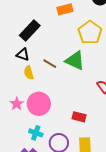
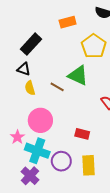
brown line: (50, 64) -> (57, 87), moved
pink star: (17, 104) -> (17, 137), moved
cyan cross: (36, 133) -> (37, 151), size x1.6

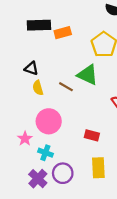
orange rectangle: (68, 22) -> (63, 33), moved
black rectangle: (31, 44) -> (39, 25), moved, turned 45
cyan cross: (37, 151) -> (45, 153), size x0.6
purple circle: (61, 161) -> (63, 173), moved

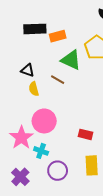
green triangle: (88, 75) -> (71, 60), moved
brown line: (66, 87) -> (58, 80), moved
pink star: (25, 139) -> (21, 138), size x1.6
purple cross: (38, 179) -> (20, 177), moved

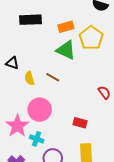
orange rectangle: (58, 36) -> (66, 27), moved
black triangle: (28, 70) -> (12, 63), moved
brown line: (58, 80) -> (53, 77), moved

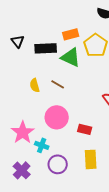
black rectangle: (31, 20) -> (46, 48), moved
black triangle: (12, 63) -> (18, 41), moved, turned 32
pink circle: (40, 110) -> (57, 117), moved

